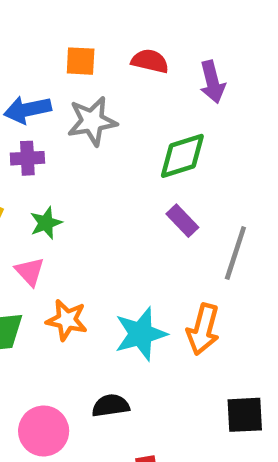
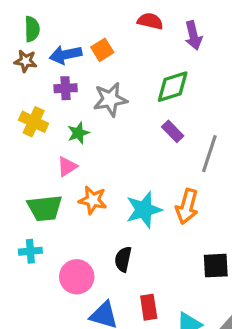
orange square: (81, 61) -> (102, 50), moved, turned -35
gray star: (92, 121) -> (110, 99), moved
pink triangle: (30, 271) -> (67, 167), turned 40
black semicircle: (111, 406) -> (123, 259), turned -70

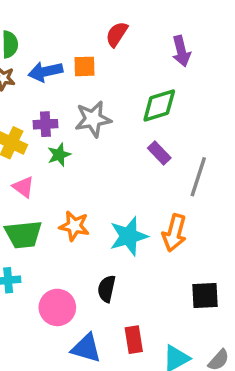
red semicircle: (150, 21) -> (117, 34), moved, turned -70
orange square: (102, 50) -> (85, 66), turned 30
purple cross: (66, 88) -> (45, 124), moved
pink triangle: (67, 167) -> (23, 187), moved, turned -50

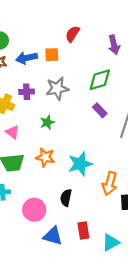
green star: (59, 155) -> (47, 122), moved
orange arrow: (174, 233) -> (110, 184), moved

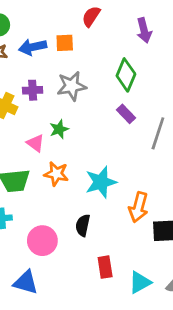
green diamond: (100, 80) -> (126, 75), turned -50
pink triangle: (12, 132) -> (35, 143), moved
blue triangle: (53, 236) -> (26, 282), moved

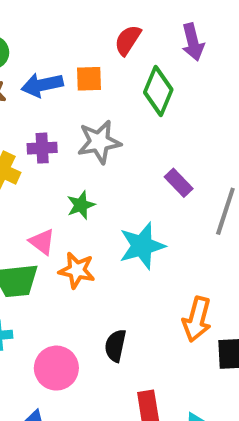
purple arrow: (144, 30) -> (193, 42), moved
green diamond: (126, 75) -> (158, 91), moved
pink triangle: (35, 143) -> (42, 242), moved
cyan star: (101, 182) -> (142, 246), moved

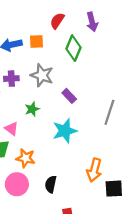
gray star: (99, 142) -> (42, 75), turned 30
purple rectangle: (179, 183) -> (69, 96), moved
orange star: (77, 270) -> (26, 158), moved
pink circle: (56, 368) -> (17, 184), moved

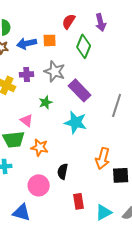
purple rectangle: (69, 96) -> (80, 90), size x1.6
cyan star: (65, 131) -> (76, 122), turned 30
pink circle: (17, 184) -> (39, 185), moved

